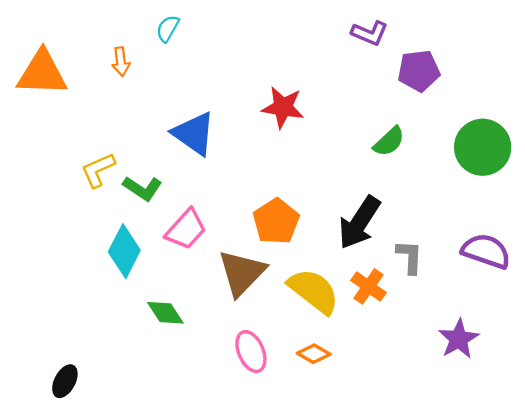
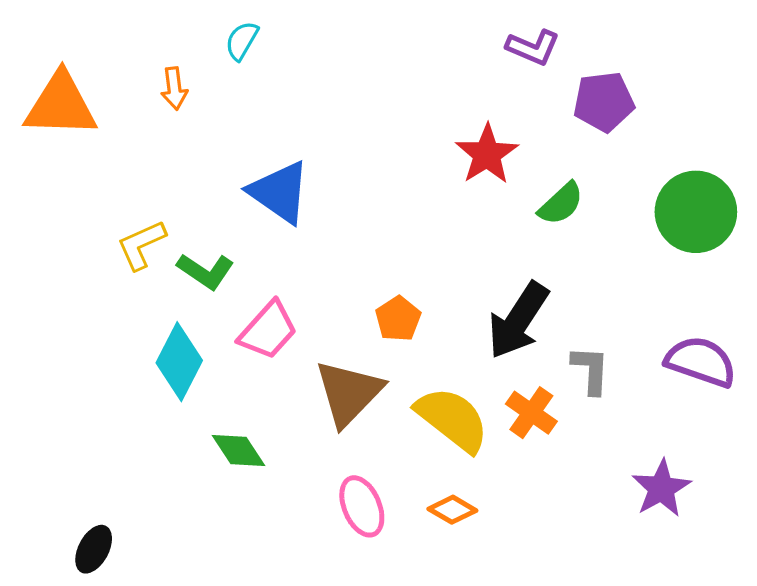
red star: (283, 107) -> (487, 154), moved, turned 30
orange pentagon: (276, 221) -> (398, 319), size x0.7

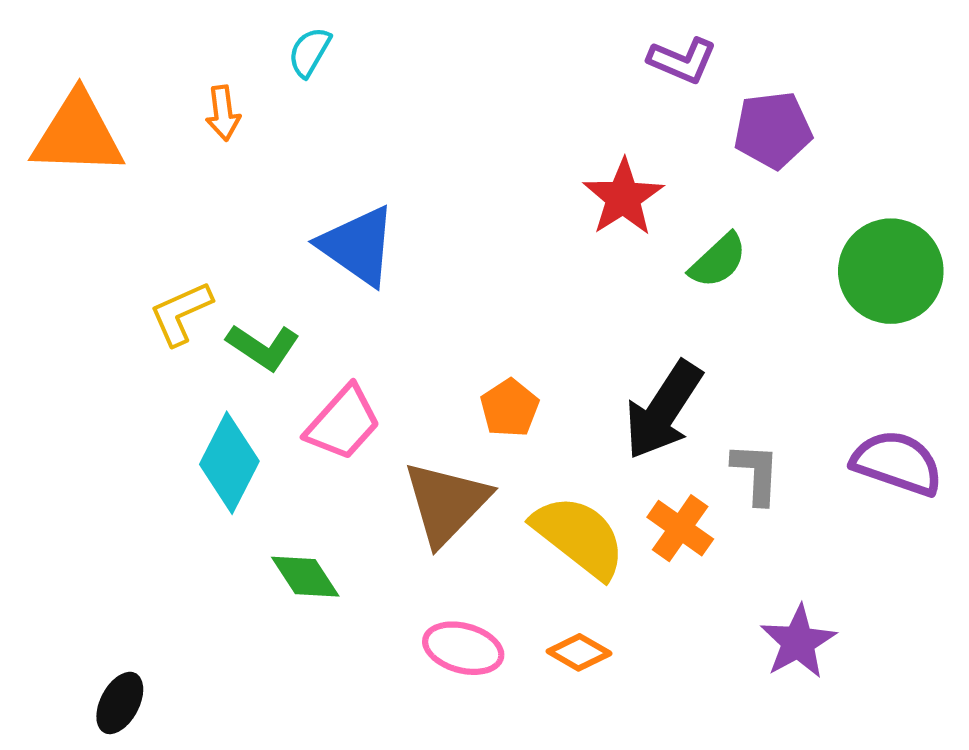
purple star: (661, 488) -> (798, 642), moved
pink ellipse: (362, 506) -> (463, 648), turned -52

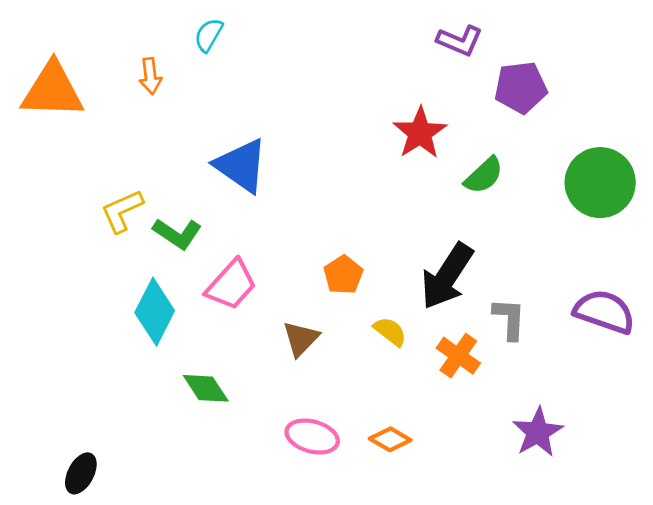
brown triangle: (446, 503) -> (301, 339), size x0.6
yellow semicircle: (579, 537) -> (390, 332), moved, size x0.5

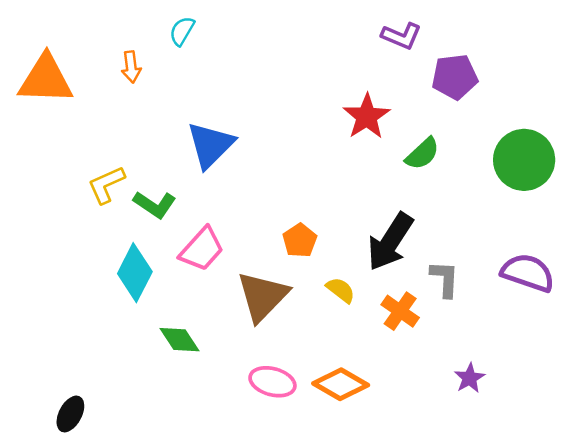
blue triangle: (241, 166) -> (210, 145), turned 40
brown triangle: (301, 339) -> (263, 296), size x1.6
purple star: (538, 432) -> (470, 378), size x0.7
orange diamond: (390, 439) -> (341, 384), size x1.5

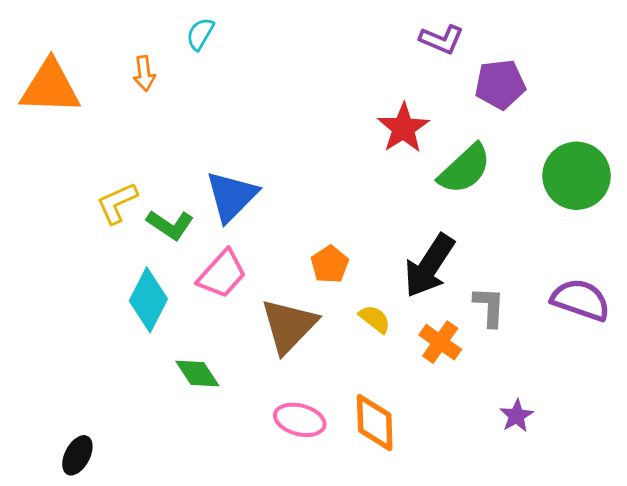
blue triangle: (210, 145) -> (232, 196), moved
green semicircle: (422, 154) -> (465, 169), size x1.4
orange diamond: (341, 384) -> (375, 423), turned 58

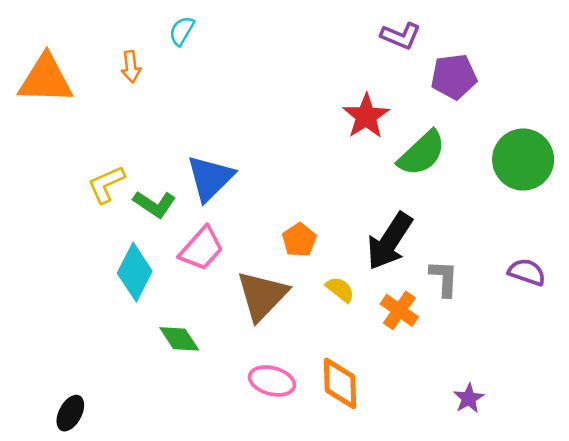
purple semicircle: (581, 300) -> (527, 272), size x0.7
purple star: (517, 416) -> (469, 398), moved

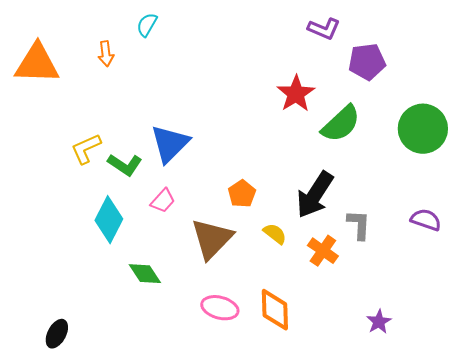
pink trapezoid: (201, 249) -> (163, 201), size x0.7

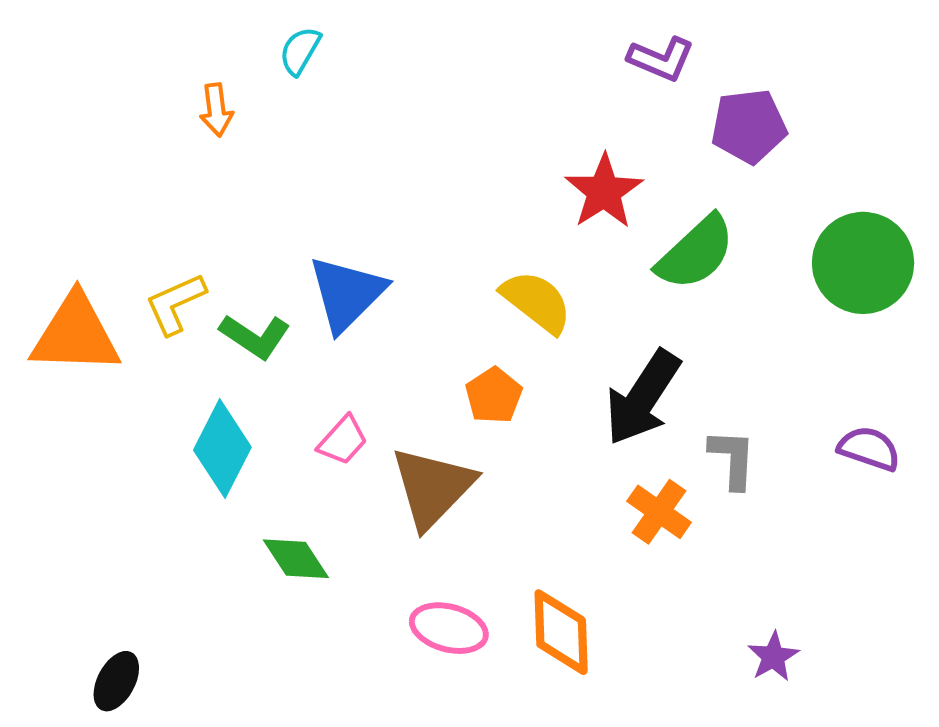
orange triangle: (37, 64) -> (75, 334), moved
pink trapezoid: (163, 201) -> (343, 440), moved
yellow semicircle: (275, 234) -> (537, 302), moved, size x1.5

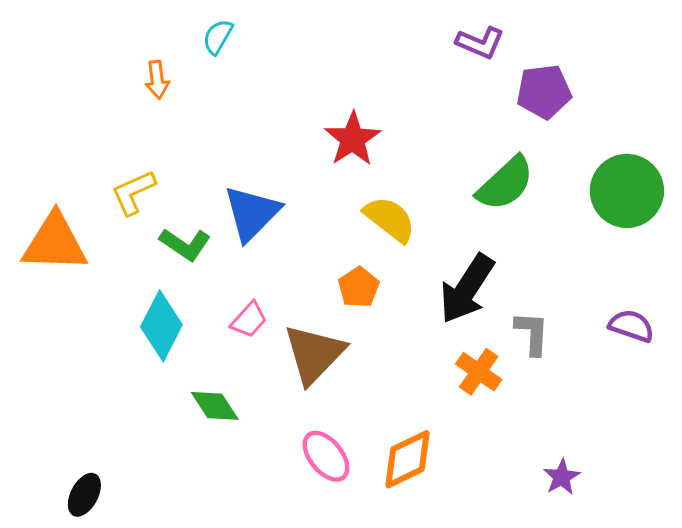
red star: (604, 191) -> (353, 139), moved
yellow L-shape: (175, 304) -> (133, 192), moved
pink ellipse: (449, 628) -> (326, 456), turned 36
orange diamond: (561, 632) -> (408, 459), turned 66

